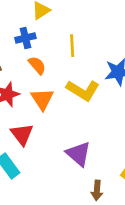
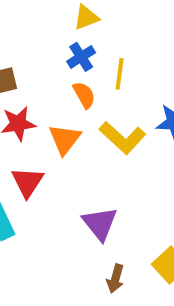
blue cross: (25, 38) -> (81, 57), moved, turned -30
orange semicircle: (37, 65) -> (84, 95), moved

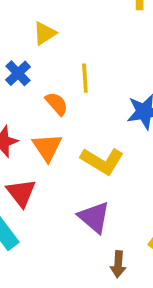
blue cross: (81, 57) -> (18, 73), moved
yellow L-shape: (123, 138) -> (102, 161), moved

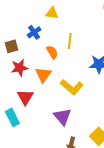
yellow triangle: (45, 33) -> (52, 13), turned 32

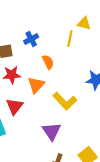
yellow triangle: (52, 13) -> (84, 23), moved
yellow line: (70, 41) -> (70, 38), moved

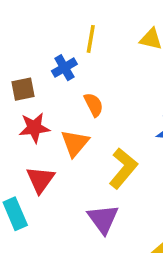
yellow line: (70, 38) -> (91, 39), moved
yellow L-shape: (65, 101) -> (123, 168), turned -95

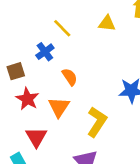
yellow line: (91, 39) -> (62, 28), turned -48
red star: (34, 128) -> (27, 99), turned -30

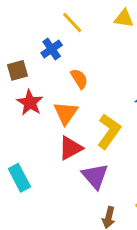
red triangle: (36, 137) -> (70, 148), moved, turned 30

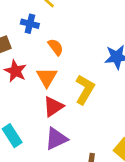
blue cross: (52, 49) -> (30, 24), turned -36
purple triangle: (95, 176) -> (56, 139), moved, turned 50

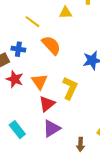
blue cross: (30, 24) -> (18, 49), moved
orange semicircle: (56, 47) -> (51, 45), moved, size x1.5

